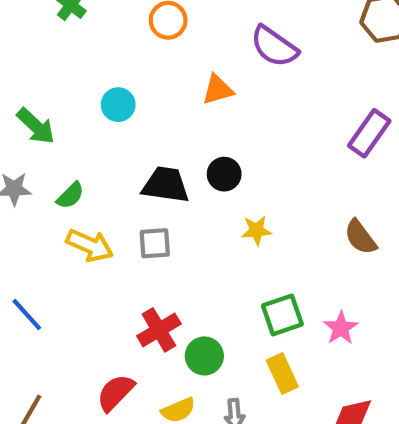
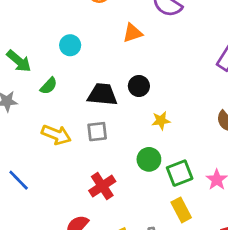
green semicircle: (70, 195) -> (49, 86), moved
green circle: (204, 356) -> (149, 159), moved

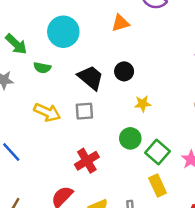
cyan circle: (70, 45) -> (63, 32), size x1.6
green semicircle: (49, 86) -> (42, 68), turned 56
black trapezoid: (102, 94) -> (91, 78), turned 32
green square: (180, 173) -> (158, 152), turned -30

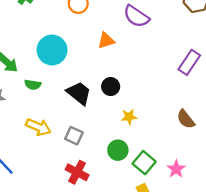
gray square: (84, 111) -> (74, 136), moved, turned 30
red cross: (87, 161) -> (77, 172), turned -30

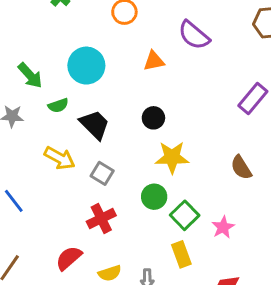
green semicircle: (33, 85) -> (58, 105), turned -35
black trapezoid: (79, 93) -> (95, 125), moved
yellow star: (129, 117) -> (172, 157), size x1.6
red cross: (77, 172) -> (101, 219), turned 30

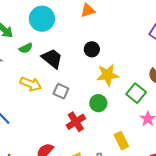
green square: (185, 215) -> (136, 93), moved
red cross: (101, 219) -> (76, 122), moved

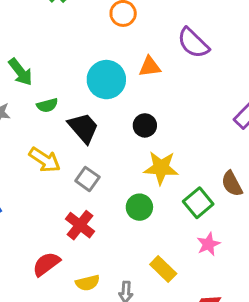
cyan circle: (42, 19) -> (106, 80), moved
red cross: (76, 122) -> (80, 225), moved, turned -30
yellow rectangle: (121, 141) -> (163, 269), turned -30

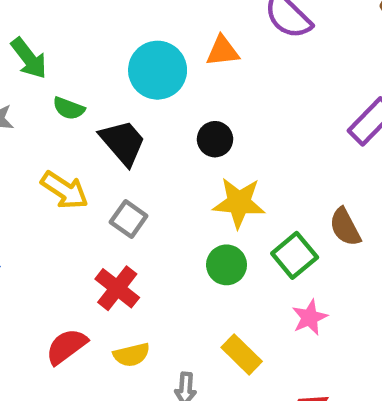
green semicircle: (47, 105) -> (69, 108), turned 35
green circle: (139, 207) -> (227, 265), moved
yellow semicircle: (88, 283) -> (132, 355), moved

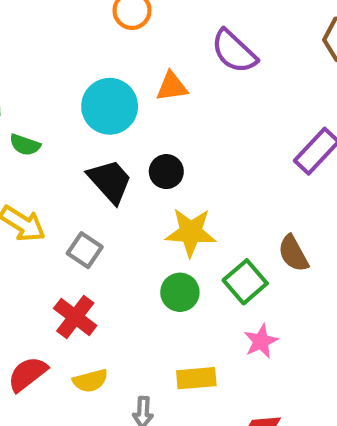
black trapezoid: (123, 142) -> (110, 181), moved
yellow rectangle: (242, 354) -> (196, 378), turned -48

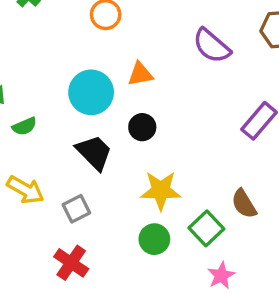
purple semicircle: (234, 51) -> (212, 46), moved
green semicircle: (25, 145) -> (24, 126), turned -40
black circle: (166, 172) -> (142, 127), moved
gray square: (85, 250) -> (76, 209), turned 32

